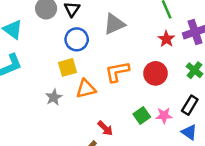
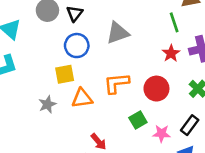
green square: (142, 116) -> (138, 120), moved

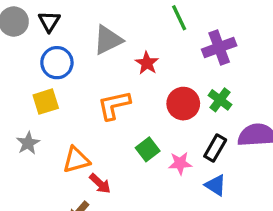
red star: (171, 53) -> (147, 63), moved
red circle: (156, 89) -> (183, 104), moved
orange triangle: (82, 98) -> (76, 160), moved

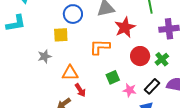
red star: (147, 63) -> (125, 27), size x1.5

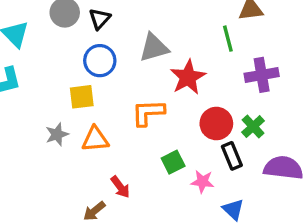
orange triangle: (70, 73) -> (95, 139), moved
black rectangle: (152, 86) -> (232, 156), moved, turned -63

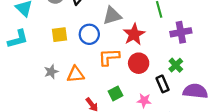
blue circle: (100, 61) -> (89, 34), moved
yellow square: (82, 97) -> (60, 35), moved
red circle: (216, 123) -> (139, 63), moved
green square: (173, 162) -> (116, 93), moved

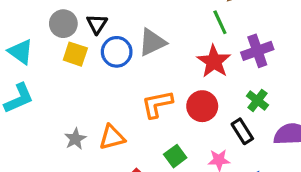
blue circle: (89, 34) -> (117, 52), moved
red star: (134, 34) -> (214, 61), moved
yellow square: (60, 35) -> (75, 54), moved, turned 35

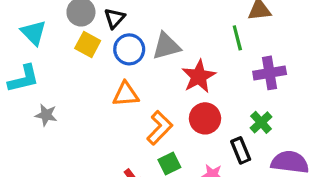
red star: (214, 61) -> (199, 76), moved
orange L-shape: (157, 104) -> (160, 128), moved, turned 136
orange triangle: (112, 137) -> (126, 94), moved
gray star: (75, 139) -> (46, 115), moved, turned 30

